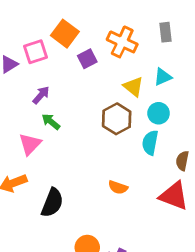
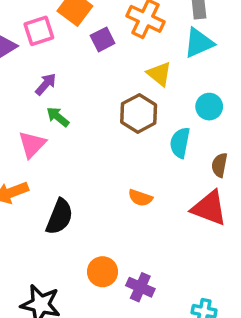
cyan triangle: (163, 77) -> (199, 43), moved, size x1.4
cyan circle: (159, 113) -> (209, 107), moved

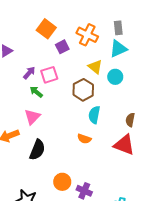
pink square: (39, 31) -> (49, 75), moved
cyan circle: (209, 107) -> (115, 77), moved
cyan semicircle: (180, 143) -> (94, 115), moved
pink triangle: (32, 144) -> (32, 117), moved

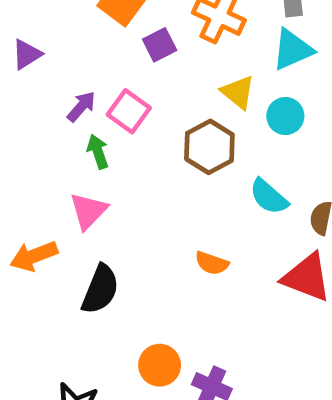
pink square: (49, 75) -> (129, 111), turned -36
green arrow: (36, 92) -> (98, 152), turned 32
cyan semicircle: (94, 115) -> (269, 197), moved, turned -60

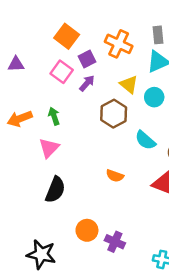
purple triangle: (27, 54) -> (16, 64), turned 30
purple arrow: (81, 107) -> (87, 83), moved
pink square: (129, 111) -> (62, 72), moved
orange arrow: (34, 256) -> (20, 119), moved

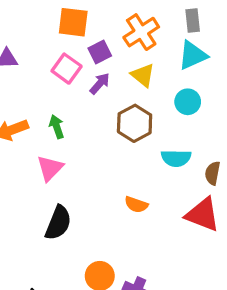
orange square: (67, 36) -> (73, 22), turned -30
orange cross: (119, 44) -> (141, 32), turned 32
yellow triangle: (129, 84) -> (143, 75), moved
cyan semicircle: (145, 140) -> (176, 158), turned -40

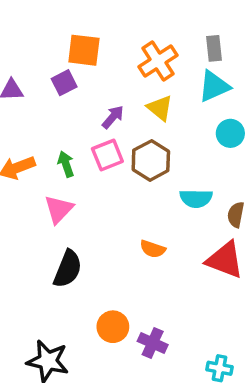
purple square: (100, 52) -> (64, 83), moved
pink square: (67, 69) -> (107, 155), moved, turned 32
cyan circle: (188, 102) -> (230, 133), moved

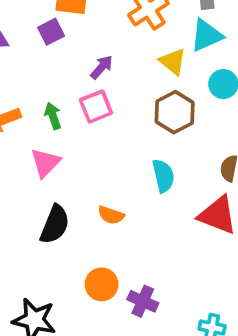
yellow triangle: (160, 108) -> (173, 62), moved
brown hexagon: (151, 160) -> (175, 112), moved
cyan semicircle: (196, 198) -> (163, 176), moved, turned -104
orange semicircle: (153, 249) -> (111, 215), moved

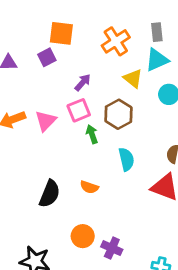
brown hexagon: (175, 112) -> (118, 114), moved
green arrow: (53, 116) -> (92, 134), moved
pink triangle: (45, 163) -> (46, 121), moved

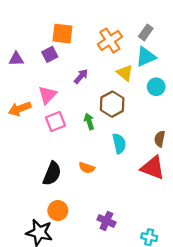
gray rectangle: (157, 32) -> (146, 32), turned 42
pink square: (79, 110) -> (56, 121), moved
pink triangle: (46, 121) -> (47, 95), moved
orange circle: (83, 236) -> (58, 211), moved

